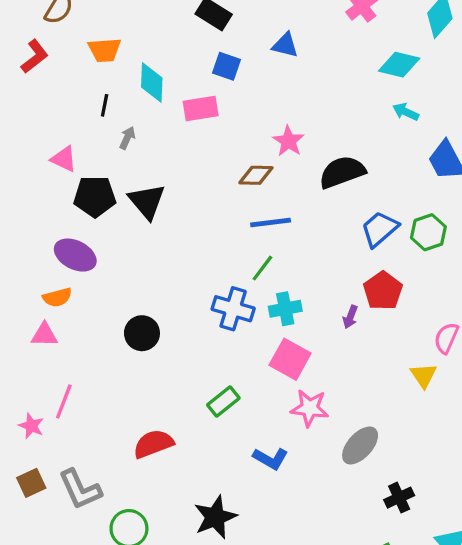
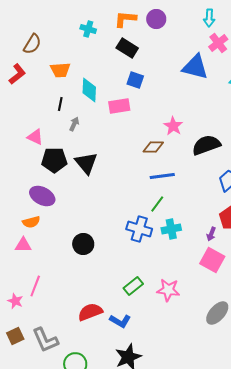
blue triangle: (285, 45) -> (195, 67), moved, size x1.6
pink square: (290, 359) -> (212, 260), moved
pink star: (310, 408) -> (168, 290), moved
blue L-shape: (271, 458) -> (120, 321), moved

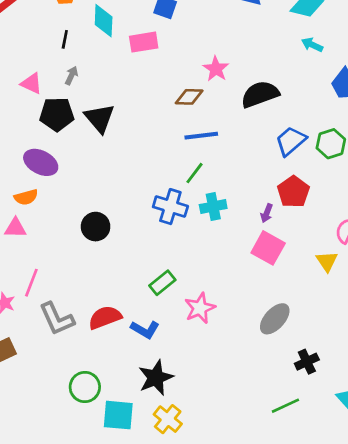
gray arrow: (74, 124) -> (71, 75), moved
pink star: (168, 290) -> (200, 308), moved, turned -30
gray L-shape: (45, 340) -> (57, 319), moved

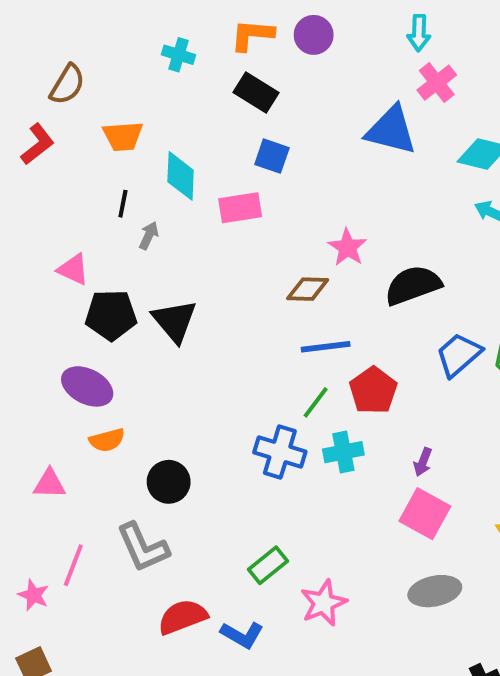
gray arrow: (71, 75) -> (149, 236), moved
red pentagon: (293, 192) -> (373, 390), moved
orange semicircle: (26, 197) -> (107, 440), moved
gray L-shape: (57, 319) -> (143, 547), moved
gray ellipse: (275, 319) -> (435, 591), moved, turned 36

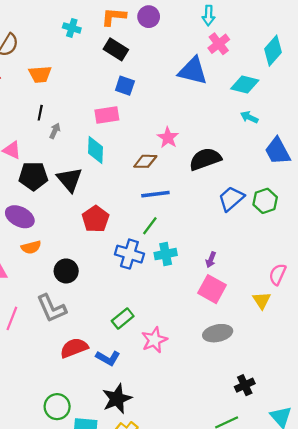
cyan diamond: (181, 176) -> (96, 150), moved
red pentagon: (373, 390) -> (96, 219), moved

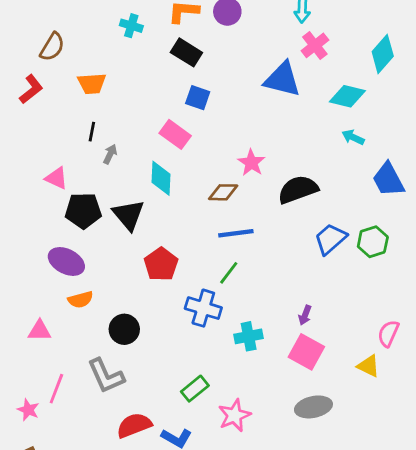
pink rectangle: (107, 115) -> (175, 134), turned 45
cyan cross: (166, 254) -> (249, 336), moved
yellow triangle: (262, 300) -> (369, 366), turned -30

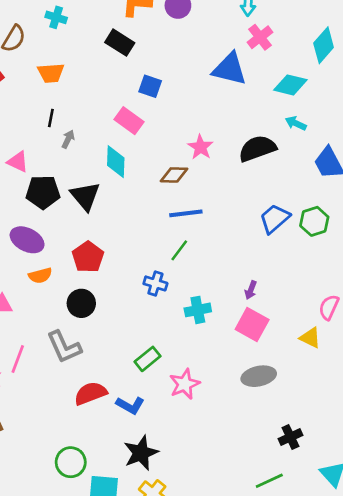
cyan cross: (131, 26) -> (56, 17), moved
black rectangle: (186, 52) -> (120, 43), moved
black semicircle: (298, 189) -> (257, 148), moved
red pentagon: (161, 264) -> (88, 257), moved
blue cross: (203, 308) -> (155, 283), size x0.7

